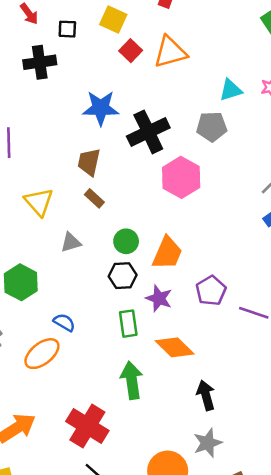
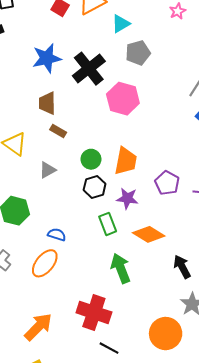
cyan triangle: (231, 90) -> (121, 24), moved

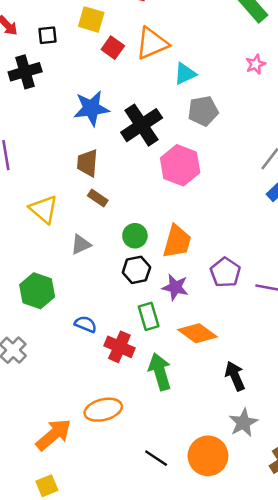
orange ellipse: (45, 263) -> (103, 410), moved, turned 32
red cross: (94, 312) -> (119, 347), moved, size x0.7
black line: (109, 348) -> (156, 458), moved

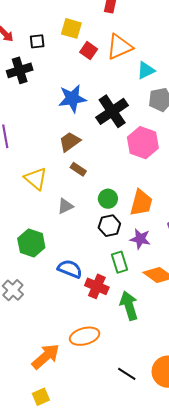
brown trapezoid: (87, 163) -> (70, 142), turned 50
blue semicircle: (86, 324) -> (70, 269), size x1.4

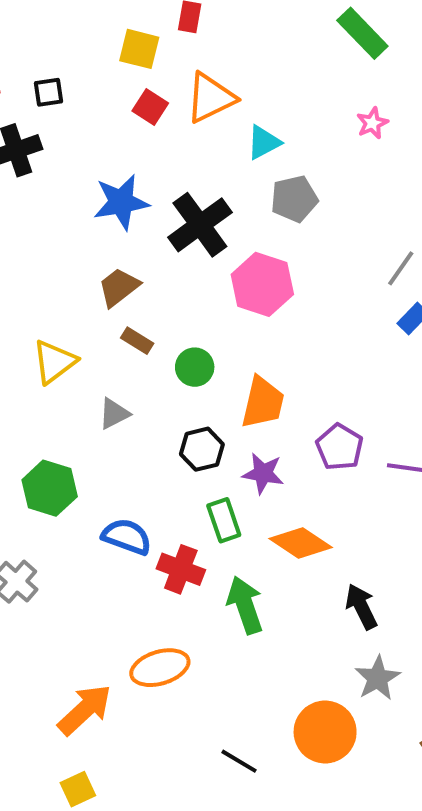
yellow square: (71, 28) -> (139, 49), moved
yellow triangle: (36, 179) -> (54, 362), turned 45
green circle: (108, 199) -> (195, 367), moved
black line: (127, 374) -> (239, 761), moved

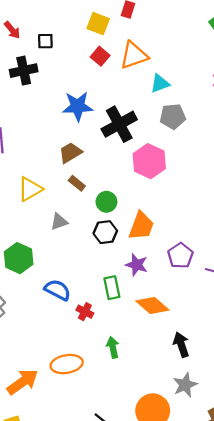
black hexagon: (202, 449) -> (105, 232), moved
red cross: (181, 569) -> (85, 312), size x0.7
green arrow: (245, 605) -> (113, 347), moved, size x0.7

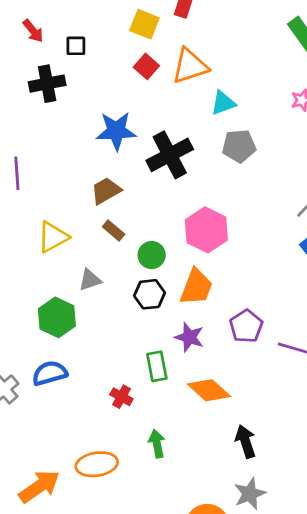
pink hexagon: (149, 161) -> (206, 230), moved
green hexagon: (19, 258) -> (57, 317), moved
blue semicircle: (58, 290) -> (50, 373), moved, turned -44

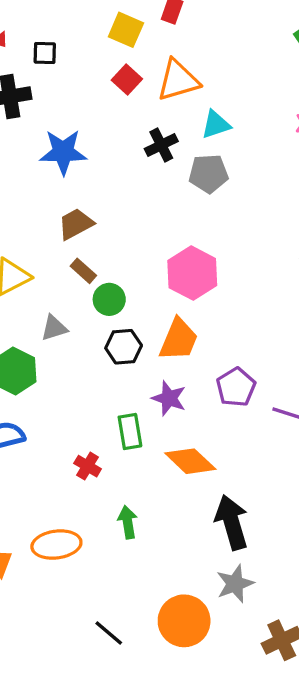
blue star: (116, 131) -> (63, 152), moved
gray pentagon: (239, 146) -> (209, 174), moved
black cross: (170, 155) -> (161, 145), moved, size x0.6
green circle: (152, 255) -> (109, 299), moved
black arrow: (246, 441) -> (232, 522), size x1.4

